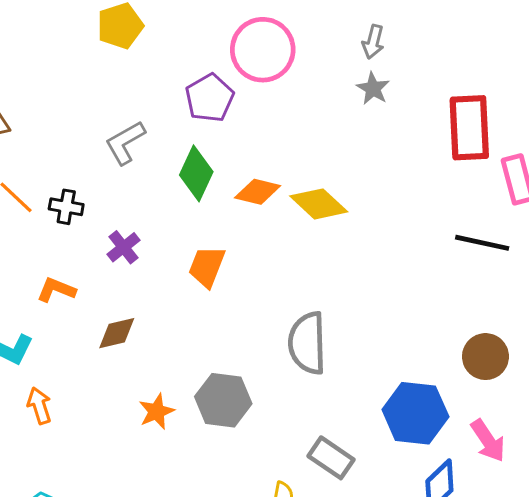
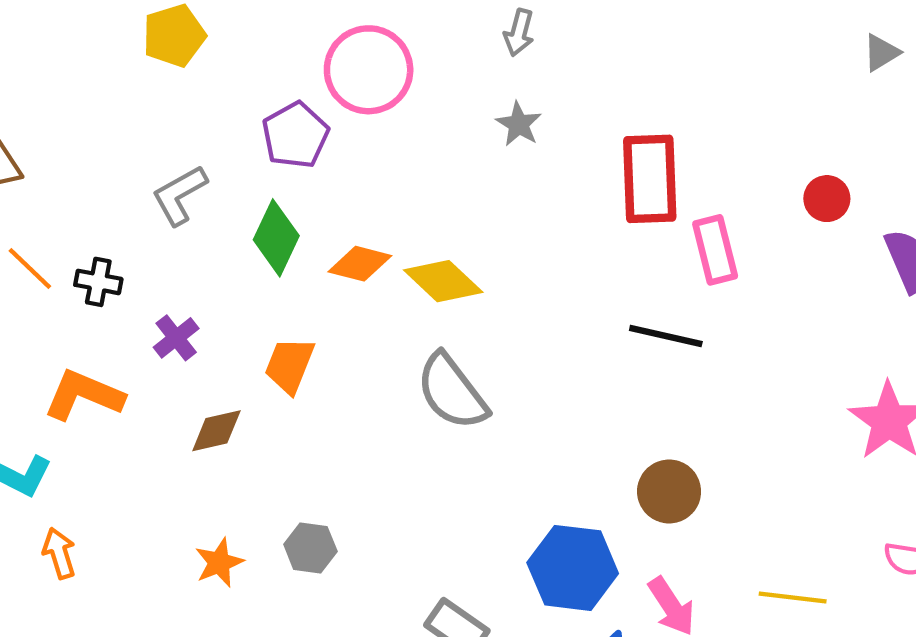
gray arrow: (373, 42) -> (519, 33), moved
orange L-shape: (56, 290) -> (84, 395), size x1.5
brown diamond: (117, 333) -> (216, 431), moved
gray semicircle: (307, 343) -> (452, 392), moved, turned -36
gray hexagon: (223, 400) -> (310, 548), size x0.7

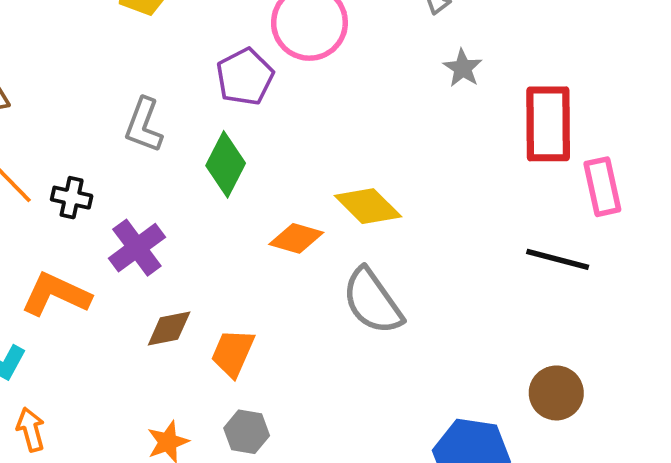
gray star: (519, 124) -> (463, 68), moved
gray L-shape: (180, 195) -> (144, 125), turned -42
orange diamond: (360, 264) -> (296, 238), moved
purple cross: (176, 338) -> (137, 248), size x1.4
orange trapezoid: (290, 365) -> (233, 353), moved

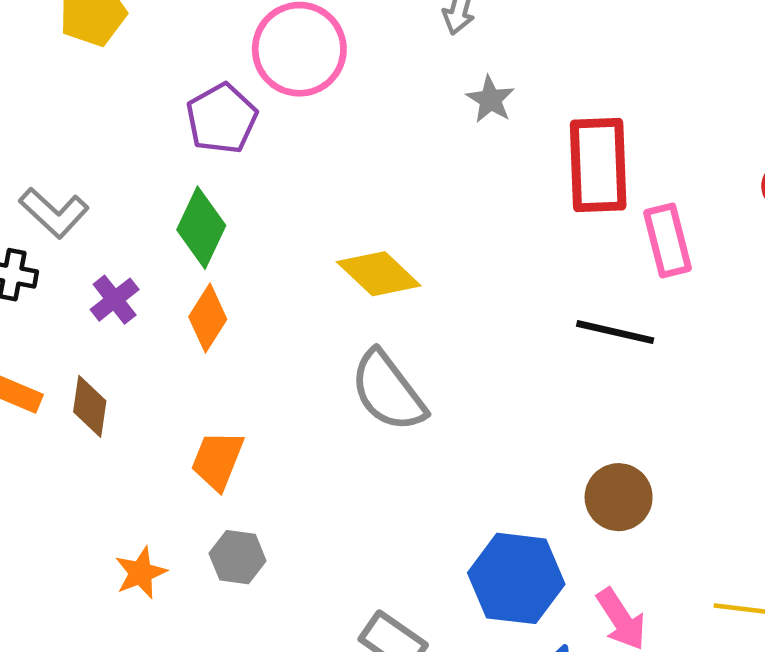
gray L-shape: (144, 125) -> (54, 213), moved, turned -66
orange diamond: (296, 238) -> (208, 318), moved, turned -72
purple cross: (137, 248) -> (115, 300), moved, size x0.7
brown diamond: (169, 329) -> (90, 406), moved, turned -69

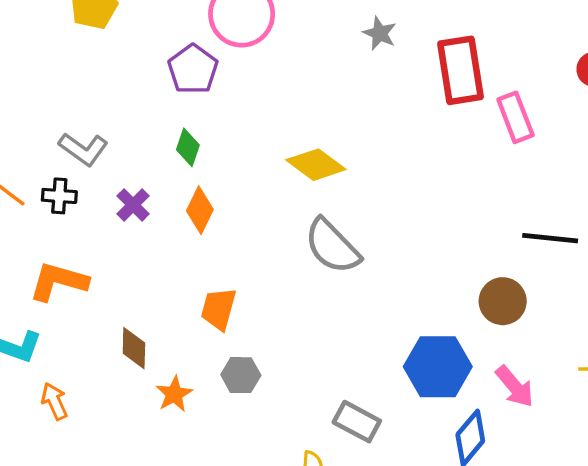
green diamond: (201, 228) -> (188, 147), size x0.7
black line: (615, 332) -> (550, 238), moved
brown diamond: (90, 406) -> (134, 348), moved

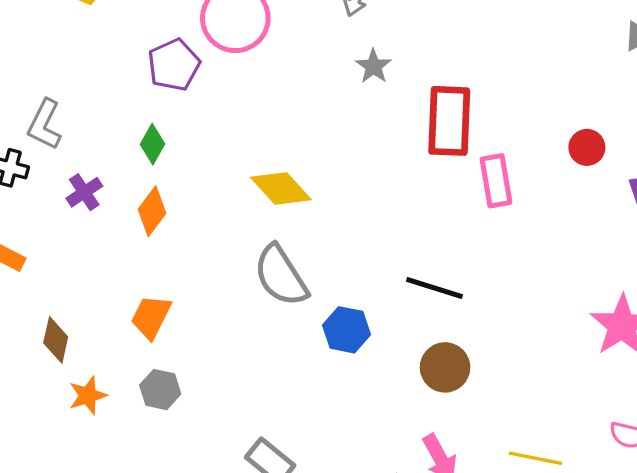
gray L-shape: (83, 149) -> (45, 125), turned 69
black line: (550, 238) -> (435, 288), moved
blue hexagon: (438, 367) -> (347, 330), moved, size x0.7

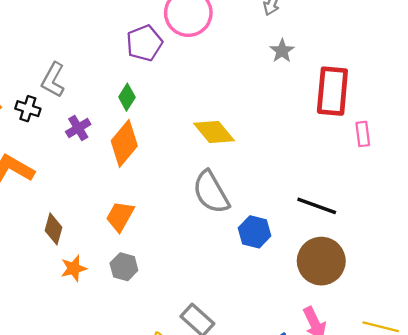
pink rectangle: (496, 181) -> (363, 134), size x0.7
orange diamond: (152, 211) -> (124, 143), size x1.4
brown circle: (445, 367) -> (321, 261), size x1.4

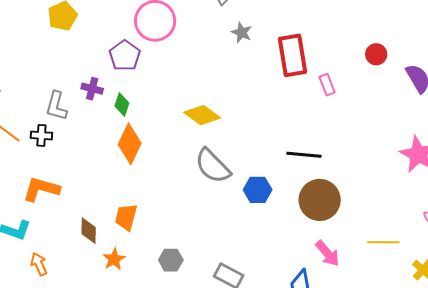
purple cross: (78, 128) -> (92, 89), moved, turned -30
orange trapezoid: (120, 216) -> (126, 217), moved
gray hexagon: (124, 267) -> (171, 260), moved

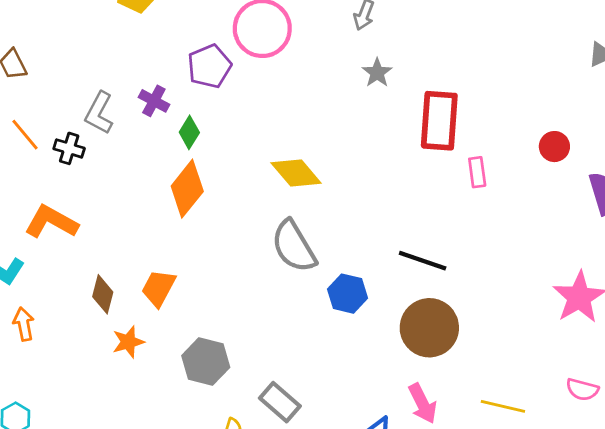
gray hexagon: (171, 260) -> (206, 362), size x1.4

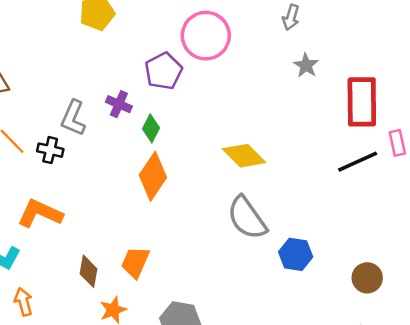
black line: (423, 261) -> (358, 162), moved, turned -39
brown circle: (429, 328) -> (367, 278), size x0.6

